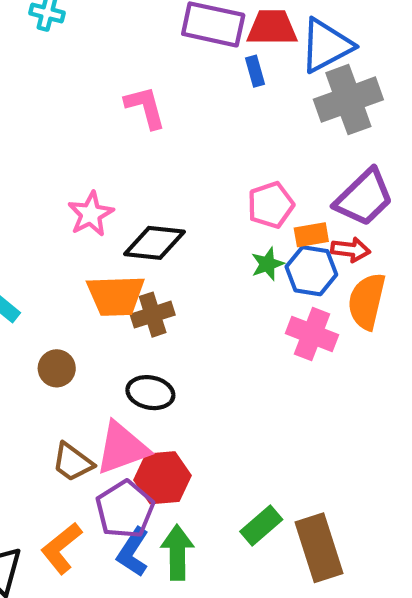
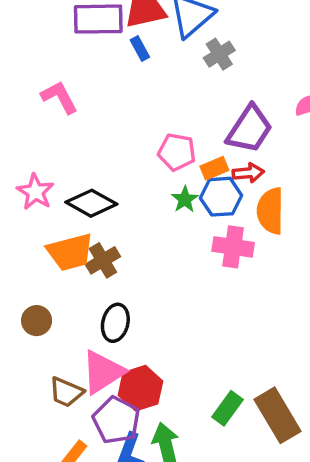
gray cross: (348, 100) -> (219, 54), size x0.6
pink pentagon: (271, 205) -> (177, 152), turned -30
black diamond: (155, 243) -> (91, 203), turned 36
black ellipse: (150, 393) -> (115, 323), turned -75

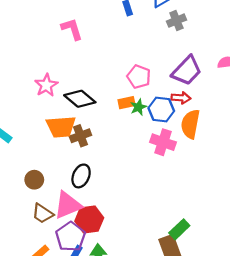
orange rectangle: (214, 168) -> (127, 103), moved
brown circle: (37, 321) -> (34, 180), moved
green rectangle: (228, 408) -> (179, 229), moved

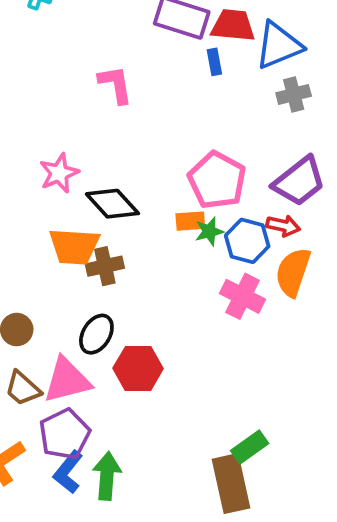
pink pentagon: (139, 77) -> (217, 180), size x1.4
red hexagon: (89, 220) -> (138, 368), moved

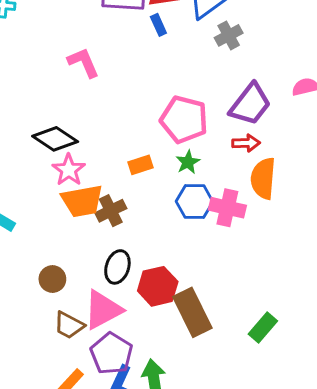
pink star: (59, 173) -> (69, 170), moved
black diamond: (112, 204) -> (55, 139), moved
orange rectangle: (190, 221) -> (140, 165), moved
blue hexagon: (247, 241) -> (195, 202), moved
brown rectangle: (231, 484) -> (192, 312), moved

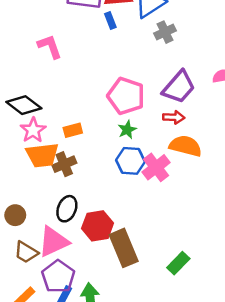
orange rectangle: (140, 165) -> (73, 130), moved
orange semicircle: (263, 178) -> (185, 146), turned 96
pink cross: (227, 208) -> (156, 167), turned 36

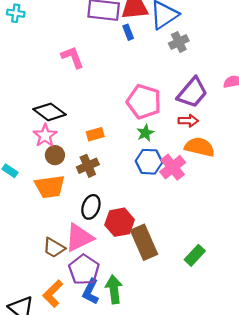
pink star: (33, 130) -> (45, 136), moved
orange trapezoid: (42, 155) -> (50, 187), moved
brown circle: (15, 215) -> (55, 155), moved

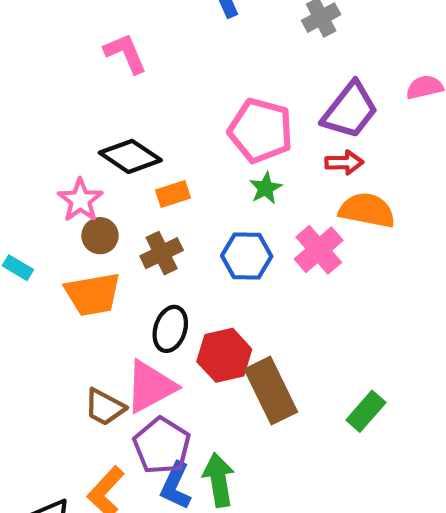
black diamond: (49, 112) -> (130, 156), moved
blue hexagon: (149, 162) -> (247, 256), moved

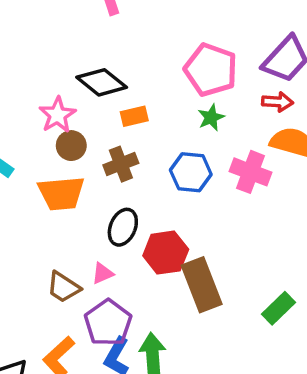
pink cross: (319, 250) -> (251, 172), turned -33
pink triangle: (150, 387) -> (103, 273), size x0.5

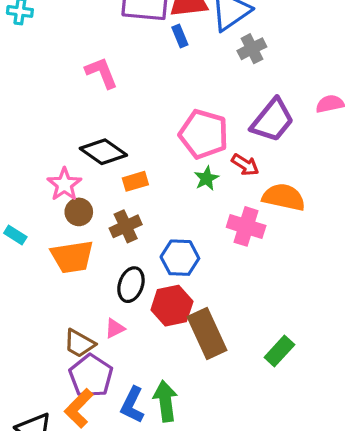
red arrow: (277, 102) -> (245, 165), moved, turned 32
blue hexagon: (191, 172) -> (180, 258), moved
purple pentagon: (108, 323) -> (91, 376), moved

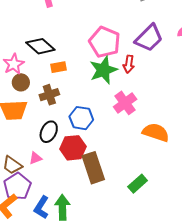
red arrow: (245, 165) -> (129, 64), turned 60
green star: (206, 178) -> (103, 70), size x1.8
orange semicircle: (284, 197) -> (156, 132), moved
pink cross: (246, 226) -> (125, 103), turned 30

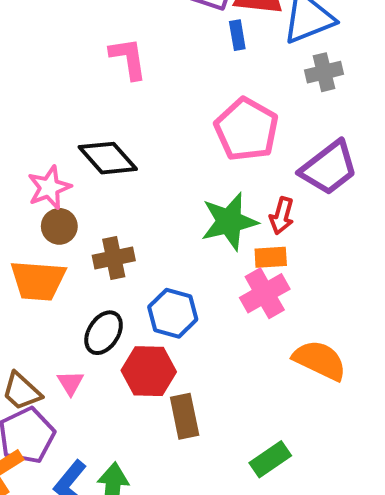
pink pentagon: (105, 42) -> (246, 129), moved
orange rectangle: (59, 67) -> (271, 257), moved
pink triangle: (36, 158) -> (70, 383), turned -48
brown rectangle: (93, 168) -> (185, 416), size x0.7

